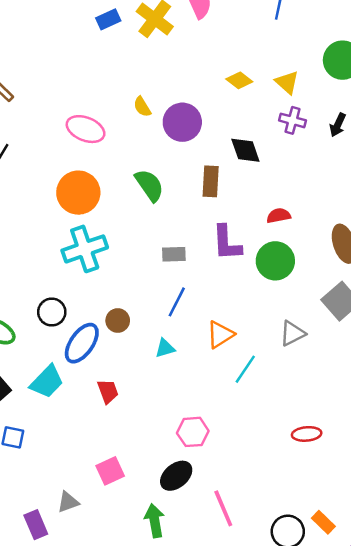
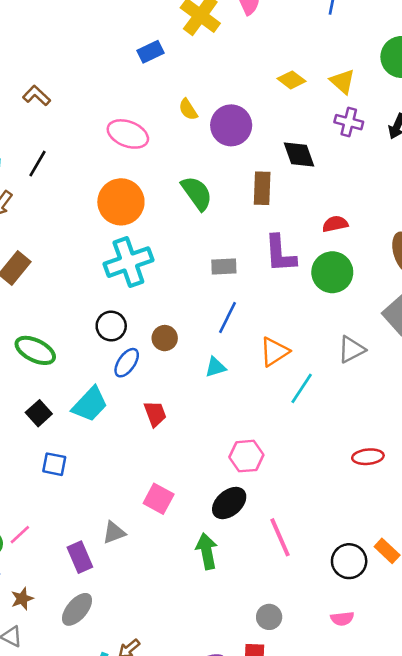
blue rectangle: (108, 19) -> (151, 52), moved
black circle: (52, 312) -> (111, 326), moved
blue ellipse: (82, 343) -> (127, 363), size x0.7
pink square: (110, 471) -> (159, 499), turned -36

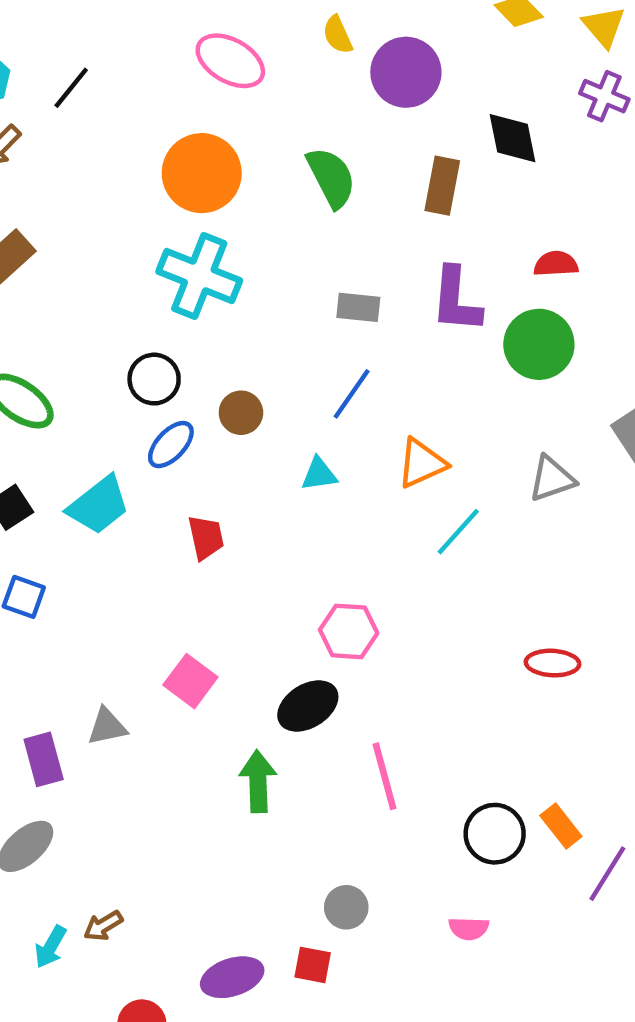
cyan cross: (128, 262) -> (199, 276), turned 33

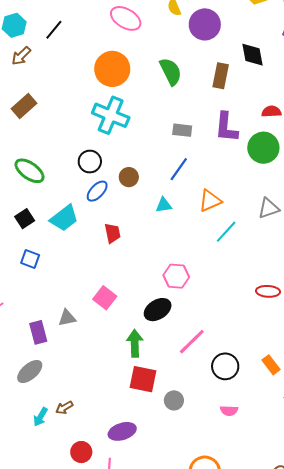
pink line: (385, 776) -> (192, 342), turned 60
black circle: (495, 834) -> (225, 366), moved
red square: (313, 965) -> (143, 379), moved, size x1.6

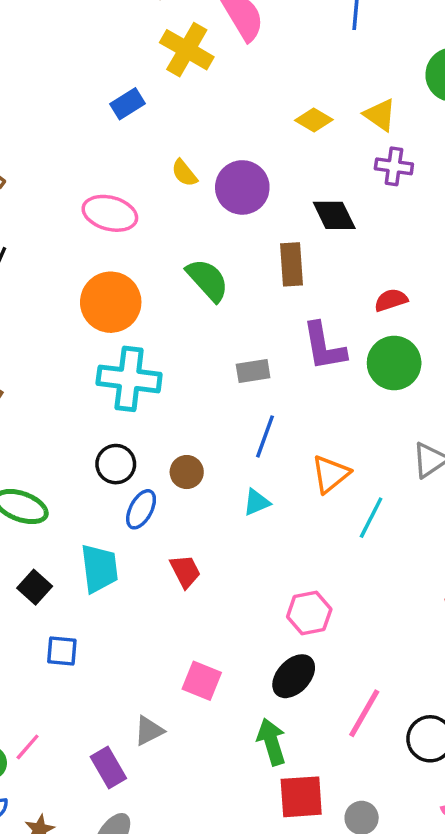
cyan trapezoid: (64, 218) -> (99, 568), turned -44

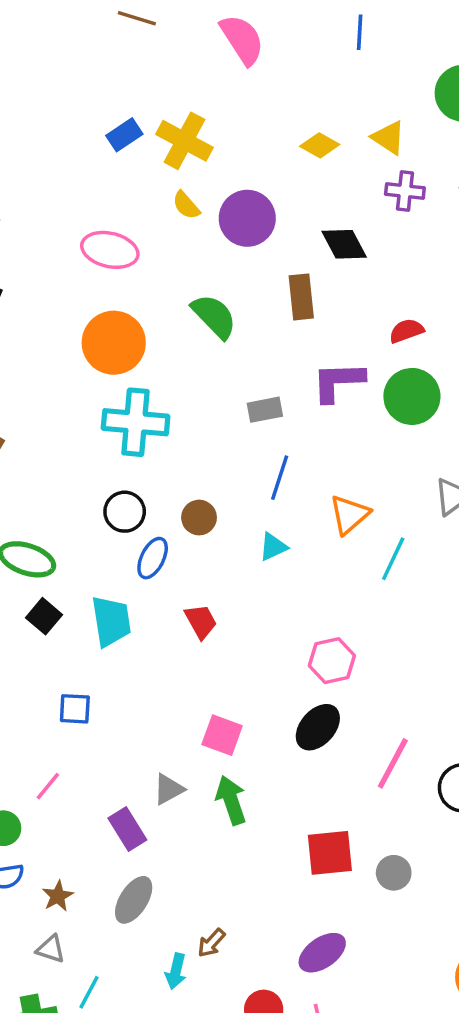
yellow cross: (187, 50) -> (184, 141), moved
purple L-shape: (324, 346) -> (338, 382), turned 100
black square: (35, 587) -> (44, 616), moved
green arrow: (271, 742) -> (231, 800), moved
pink line: (28, 747) -> (48, 786), moved

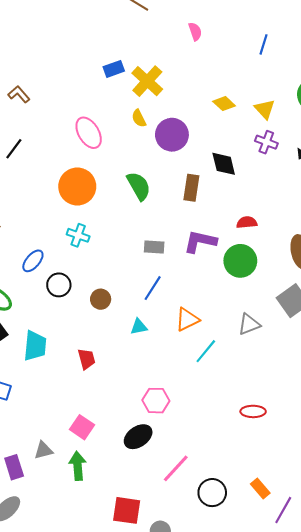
pink semicircle: (242, 40) -> (195, 32), size x0.6
pink ellipse: (110, 250) -> (89, 133), turned 32
cyan cross: (136, 422) -> (78, 235), size x0.6
blue ellipse: (153, 558) -> (33, 261), moved

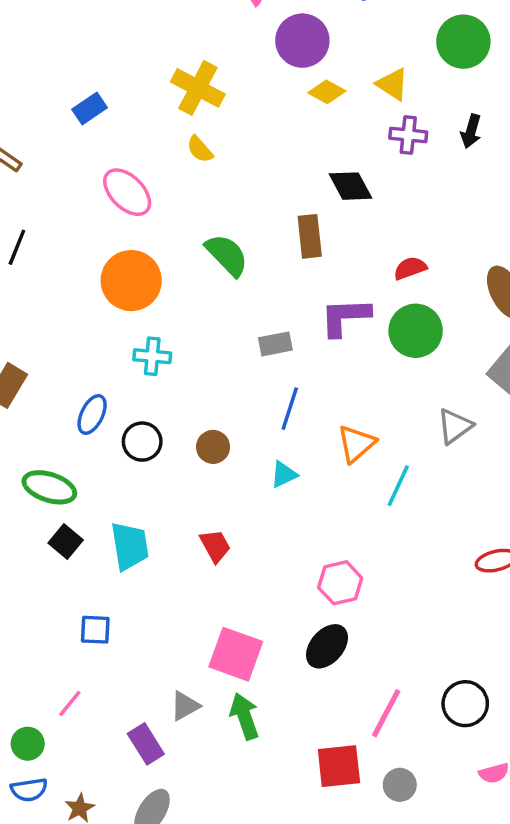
blue rectangle: (114, 69) -> (90, 108), moved
purple circle: (172, 135) -> (302, 41), moved
pink square: (82, 427) -> (236, 654), size x1.4
pink line: (176, 468) -> (386, 713), moved

